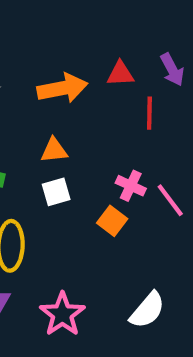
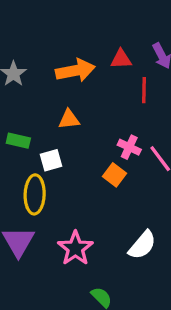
white square: (56, 192) -> (51, 160), moved

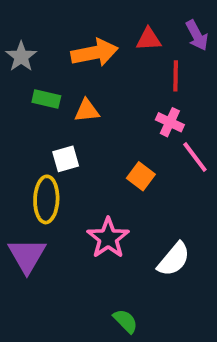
green rectangle: (18, 141) -> (46, 99), moved
pink cross: (129, 147) -> (170, 122), moved
pink star: (75, 248) -> (108, 238), moved

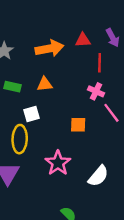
green rectangle: (46, 99) -> (12, 87), moved
orange square: (141, 176) -> (78, 125), turned -35

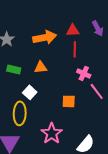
red line: (100, 63) -> (75, 49), moved
white square: (32, 114) -> (30, 92), turned -32

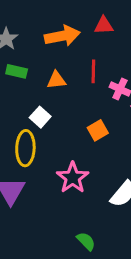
red line: (75, 49) -> (93, 71), moved
green rectangle: (14, 69) -> (17, 71), moved
orange square: (69, 101) -> (98, 130), turned -32

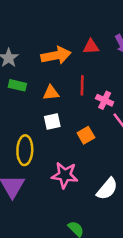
white square: (40, 117) -> (52, 121), moved, turned 35
pink star: (73, 178) -> (65, 175), turned -30

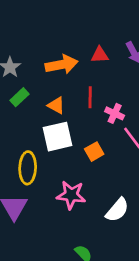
green rectangle: (17, 85) -> (19, 97), turned -56
orange triangle: (51, 93) -> (56, 105), turned 35
white square: (52, 121) -> (58, 137), size x1.6

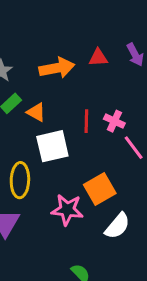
red line: (90, 97) -> (86, 121), moved
orange triangle: (56, 105) -> (36, 112), moved
orange square: (94, 152) -> (100, 189), moved, size x1.5

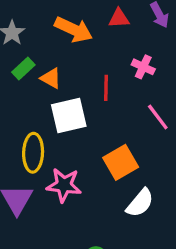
orange arrow: (57, 68) -> (74, 30), turned 36
pink cross: (114, 121) -> (143, 67), moved
pink star: (67, 210) -> (64, 185), moved

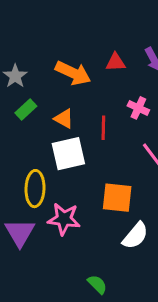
orange triangle: (51, 78) -> (64, 119), moved
orange square: (121, 162) -> (117, 198), turned 36

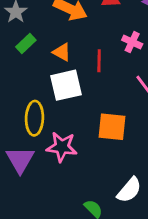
white semicircle: (135, 236) -> (129, 190), moved

